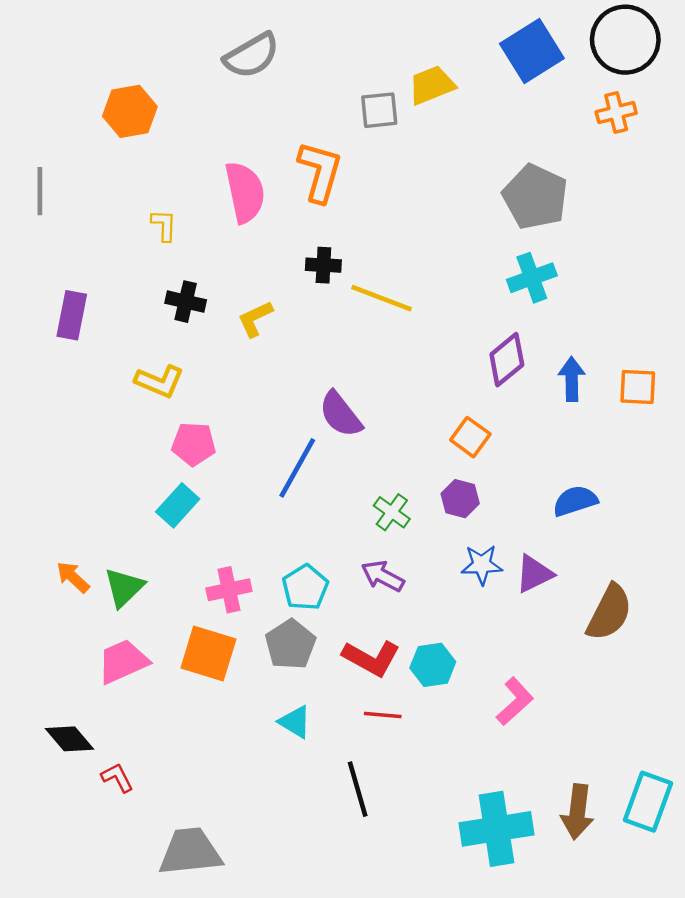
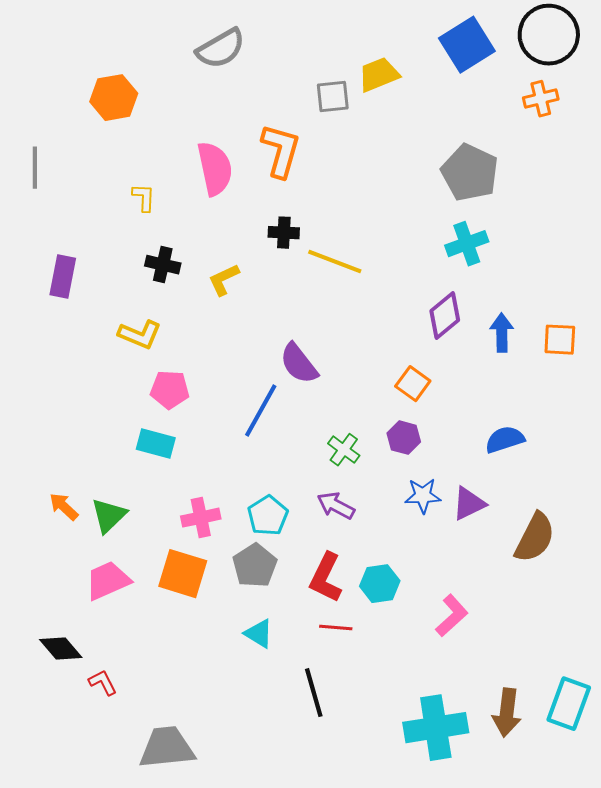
cyan rectangle: (178, 505) -> (156, 444), turned 63
red L-shape: (371, 658) -> (326, 578), turned 87

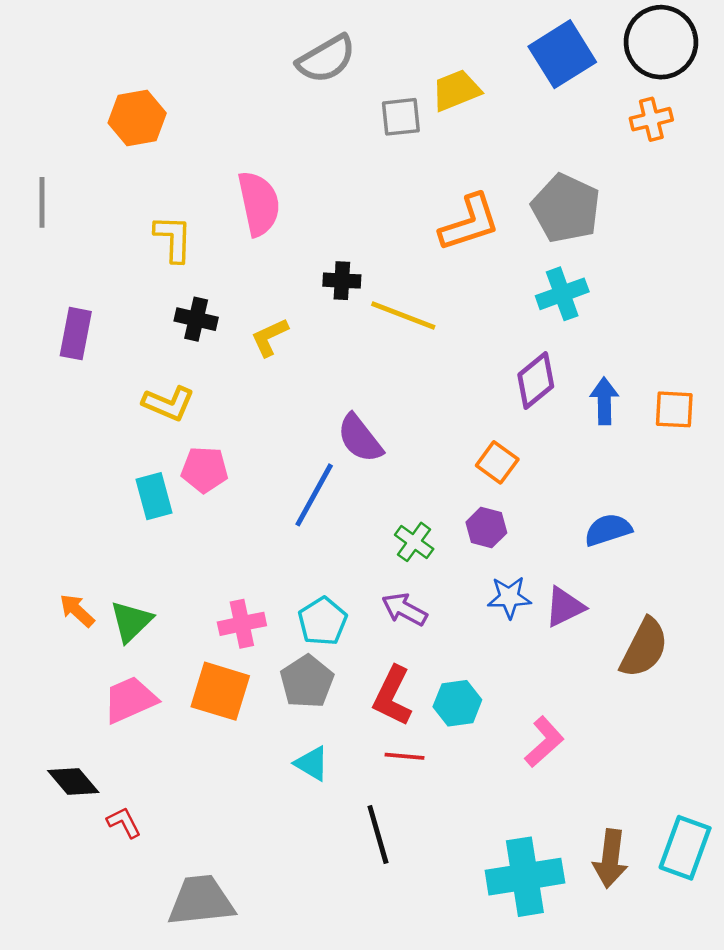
gray semicircle: (221, 49) -> (326, 59), moved
orange L-shape: (281, 151) -> (469, 223), moved, turned 56
yellow L-shape: (144, 198) -> (173, 238), size x1.4
cyan rectangle: (156, 444) -> (154, 496), moved, turned 60

